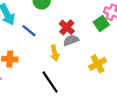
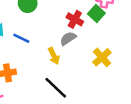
red cross: (67, 27) -> (75, 19), moved

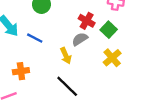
green square: (96, 14) -> (109, 30), moved

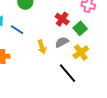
gray semicircle: (80, 39) -> (62, 42), moved
black line: (67, 86) -> (68, 73), moved

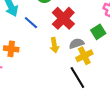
red cross: (62, 19) -> (63, 18), moved, size x1.5
yellow cross: (81, 52) -> (84, 56), moved

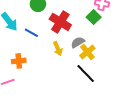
green square: (98, 32) -> (94, 17), moved

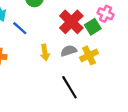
red cross: (60, 22) -> (71, 22), moved
yellow cross: (87, 52) -> (89, 55), moved

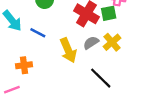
green square: (93, 27) -> (109, 13), turned 35
yellow arrow: (45, 53) -> (68, 50), size x1.5

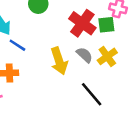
blue line: (38, 33) -> (17, 45), moved
gray semicircle: (91, 43) -> (84, 55), turned 70

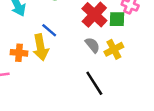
blue line: (17, 45) -> (49, 30), moved
yellow arrow: (59, 61) -> (41, 47), moved

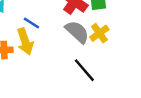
gray semicircle: (92, 45) -> (77, 32), size x1.5

